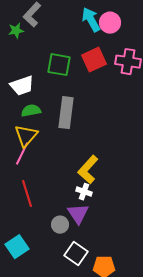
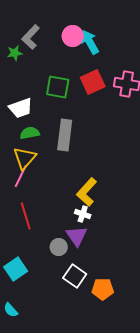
pink circle: (110, 23) -> (73, 36), moved

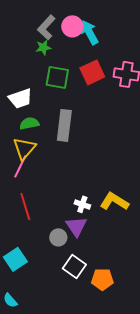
gray L-shape: (31, 37) -> (46, 27), moved
green star: (15, 53) -> (43, 47), moved
yellow L-shape: (87, 192) -> (114, 201), moved, turned 80

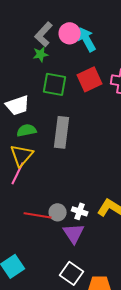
red line: (25, 206) -> (38, 215), moved, turned -64
gray circle: (58, 237) -> (58, 212), moved

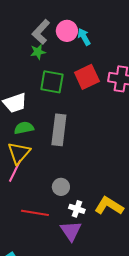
cyan arrow: (87, 39) -> (84, 37), size x0.7
gray circle: (58, 212) -> (61, 187), moved

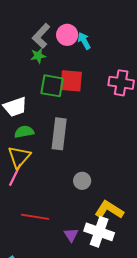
red square: (87, 77) -> (71, 81), moved, turned 30
gray circle: (61, 187) -> (82, 181), moved
white cross: (77, 209) -> (99, 232), moved, size x1.8
purple triangle: (71, 231) -> (71, 235), size x0.7

